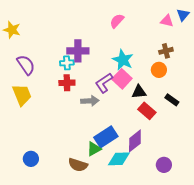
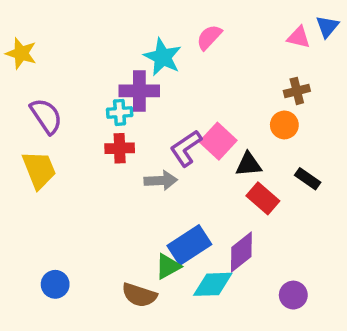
cyan star: (123, 60) -> (163, 57), moved

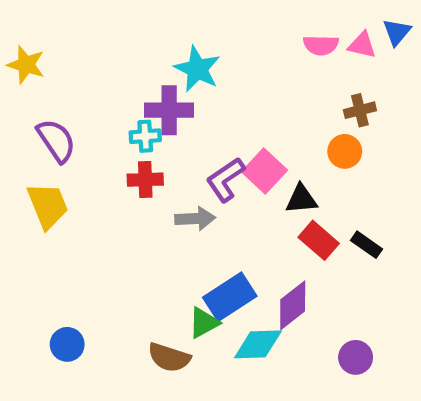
pink semicircle: (209, 37) -> (321, 45), moved, turned -132
black rectangle: (308, 179) -> (366, 245), moved

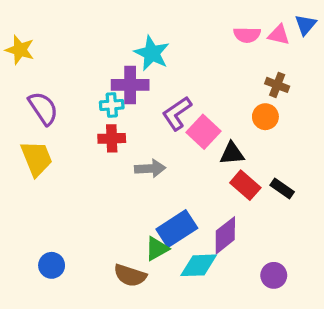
brown cross: (360, 110) -> (277, 85), turned 35
purple L-shape: (225, 180) -> (177, 113), moved

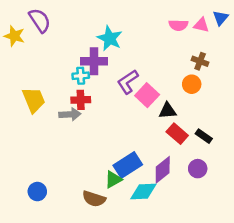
purple semicircle: (43, 108) -> (40, 20), moved
yellow trapezoid: (37, 158) -> (34, 100), moved
gray arrow: (150, 168) -> (70, 114), moved
purple circle: (274, 275) -> (198, 169), moved

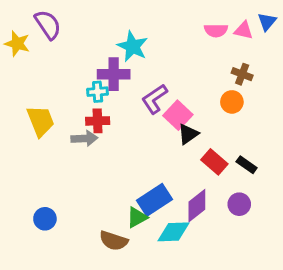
black triangle: (168, 111) -> (188, 134), moved, turned -30
blue circle: (37, 192) -> (45, 219), moved

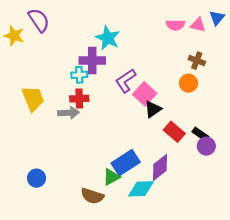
purple circle: (239, 204) -> (206, 146), moved

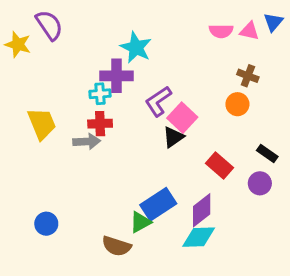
black triangle: (153, 109) -> (173, 137), moved
black rectangle: (200, 134) -> (267, 153), moved
cyan diamond: (141, 189) -> (199, 237), moved

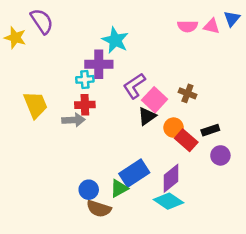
brown cross: (248, 76) -> (187, 93), moved
orange circle: (237, 104) -> (174, 128), moved
black rectangle: (267, 153) -> (210, 130), moved, turned -54
blue circle: (46, 224) -> (89, 190), moved
cyan diamond: (199, 237) -> (168, 201), turned 36

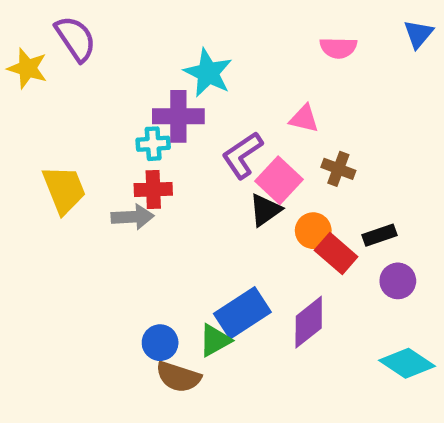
pink triangle: (212, 26) -> (304, 119), moved
cyan diamond: (168, 201) -> (407, 363), moved

